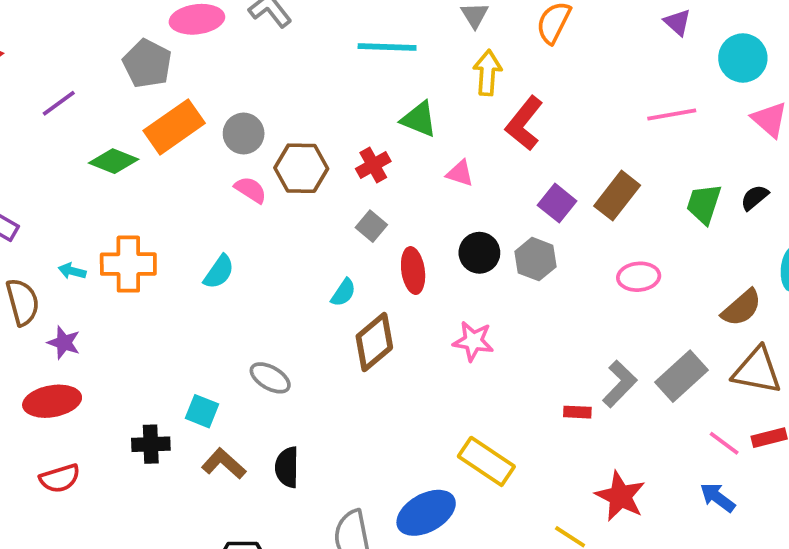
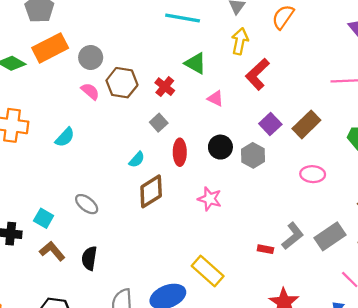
red cross: (373, 165) -> (165, 87), turned -30

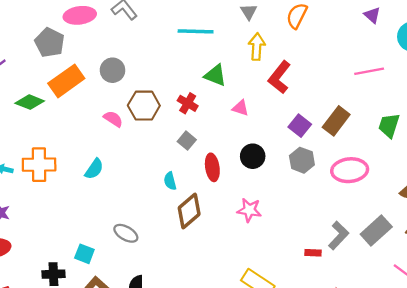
gray circle: (91, 57) -> (112, 70), moved
gray hexagon: (253, 155) -> (302, 160), moved
cyan semicircle: (137, 160) -> (170, 181), turned 132
pink ellipse: (313, 174) -> (350, 170), size x1.4

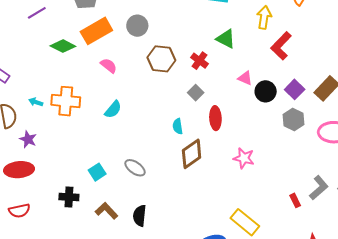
pink triangle: (240, 108) -> (245, 78), moved
pink semicircle: (113, 119) -> (109, 66), moved
black circle: (253, 156) -> (266, 91), moved
red rectangle: (313, 253) -> (295, 200), turned 56
cyan square: (84, 254) -> (97, 172), moved, turned 30

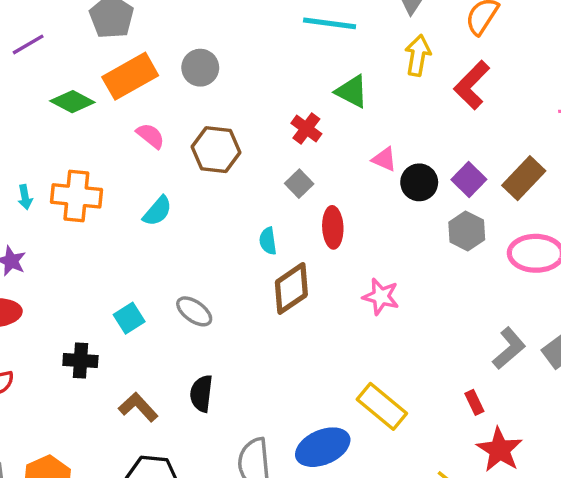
red L-shape: (281, 46) -> (472, 85), moved
brown hexagon: (161, 59) -> (216, 150), moved
cyan arrow: (36, 102) -> (25, 197), turned -120
red rectangle: (295, 200) -> (474, 402), moved
brown L-shape: (106, 211) -> (138, 407), moved

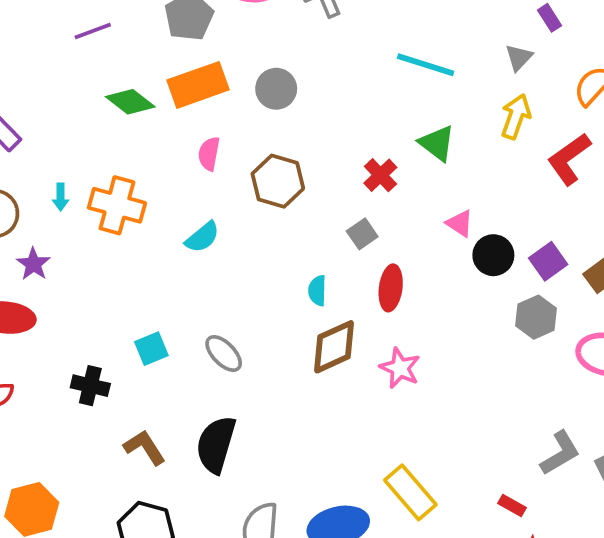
pink semicircle: (150, 136) -> (209, 154), turned -128
pink star: (381, 297) -> (400, 368), moved
black semicircle: (201, 394) -> (216, 444), size x1.4
red rectangle: (474, 402) -> (512, 505), turned -45

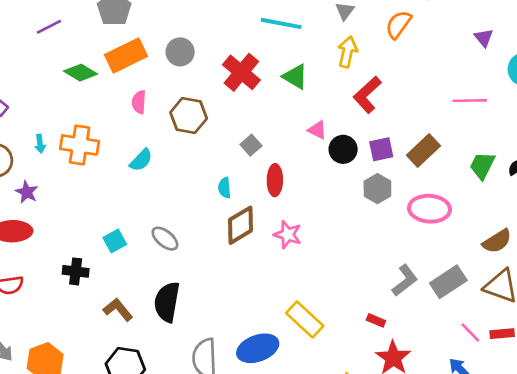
red L-shape: (569, 159) -> (367, 95), moved
red cross: (380, 175) -> (241, 72), moved, size x1.6
purple square: (548, 261) -> (381, 149), turned 30

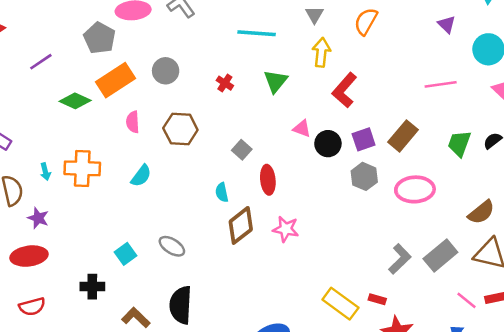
red cross: (241, 72) -> (225, 83), size x0.5
green triangle: (295, 77) -> (276, 81), turned 45
yellow rectangle: (305, 319) -> (340, 304), moved

